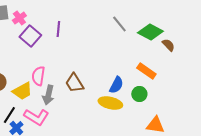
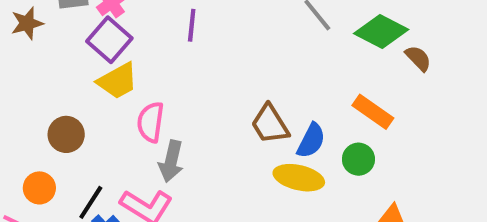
purple square: (30, 36) -> (109, 40), moved
brown trapezoid: (74, 83) -> (270, 124), moved
yellow trapezoid: (22, 91) -> (118, 81), moved

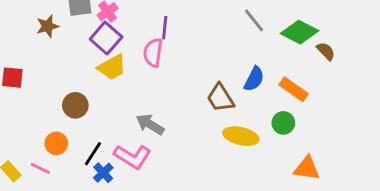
pink semicircle: (151, 122) -> (153, 53), moved
blue semicircle: (311, 141) -> (254, 79), moved
gray arrow: (171, 161) -> (150, 124), turned 108

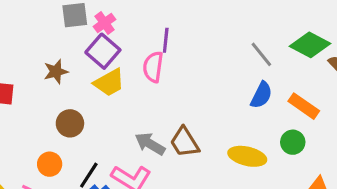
gray line: (254, 20) -> (261, 54), moved
brown star: (48, 26) -> (56, 72), moved
brown trapezoid: (220, 98) -> (185, 142), moved

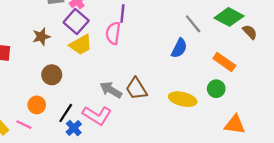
blue semicircle: (261, 95) -> (179, 48), moved

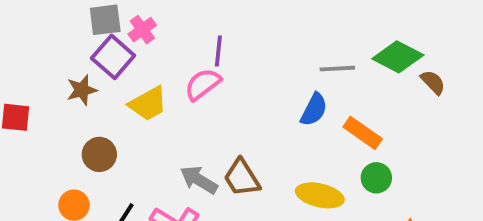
purple square: (76, 22) -> (113, 57), moved
gray line: (193, 24) -> (337, 69), turned -54
pink semicircle: (113, 33) -> (203, 84), turned 45
orange rectangle: (224, 62) -> (363, 133), moved

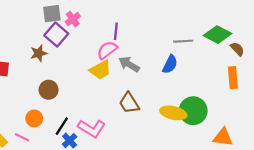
yellow trapezoid: (148, 104) -> (100, 70), moved
orange rectangle: (363, 133) -> (233, 78), moved, turned 50
green circle: (376, 178) -> (193, 111), moved, size x1.6
gray arrow: (199, 180) -> (129, 64), moved

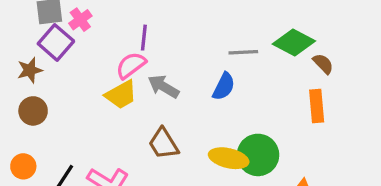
brown circle: (49, 90) -> (33, 111), moved

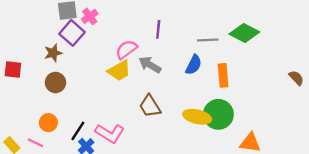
purple line: (144, 38) -> (158, 29), moved
brown semicircle: (323, 64) -> (296, 78), moved
orange rectangle: (317, 106) -> (223, 75), moved

